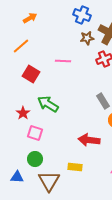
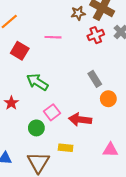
red star: (23, 113) -> (11, 103), moved
pink square: (35, 133) -> (52, 112), moved, turned 35
green circle: (35, 159) -> (36, 128), moved

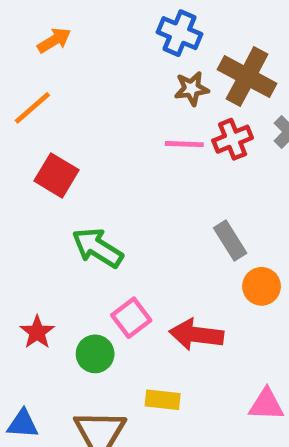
pink line: (53, 37) -> (184, 144), moved
red star: (11, 103) -> (37, 332), moved

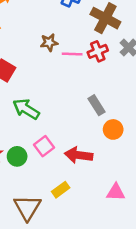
brown star: (192, 89) -> (49, 42), moved
green circle: (95, 354) -> (17, 156), moved
yellow rectangle: (163, 400) -> (61, 190), turned -42

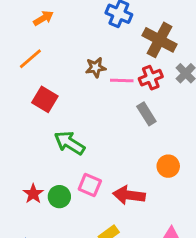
gray rectangle: (96, 105) -> (146, 114), moved
pink square: (44, 146) -> (90, 185), turned -30

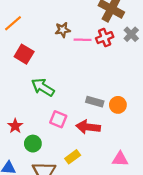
gray rectangle: (146, 114) -> (95, 102), moved, turned -42
green circle: (59, 197) -> (33, 144), moved

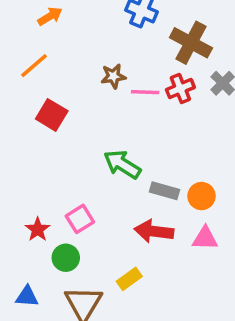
green arrow: (43, 87) -> (122, 164), moved
pink square: (58, 119) -> (80, 219), moved, turned 35
pink triangle: (120, 159) -> (205, 238), moved

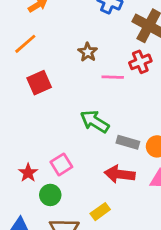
brown star: (113, 76) -> (88, 52), turned -30
pink line: (145, 92) -> (113, 77), moved
red square: (52, 115) -> (39, 83), turned 35

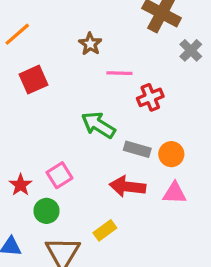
red cross: (140, 62) -> (150, 97), moved

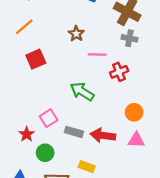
gray cross: (191, 50) -> (129, 38), moved, turned -35
gray rectangle: (137, 149) -> (74, 132), moved
pink square: (59, 175) -> (49, 118), moved
yellow rectangle: (105, 230) -> (87, 167), turned 56

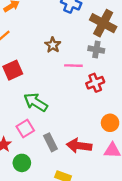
gray cross: (129, 38) -> (96, 50), moved
green arrow: (82, 91) -> (36, 102), moved
gray rectangle: (74, 132) -> (50, 142), turned 48

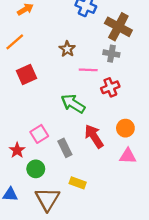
green arrow: (36, 102) -> (73, 104), moved
red arrow: (79, 146) -> (94, 136), moved, turned 50

